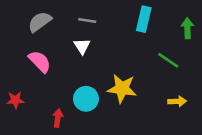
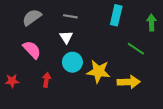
cyan circle: (86, 99) -> (72, 62), moved
yellow arrow: (177, 101) -> (129, 82), moved, size x1.5
red arrow: (58, 118) -> (46, 80), moved

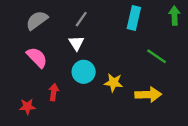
gray line: (70, 16) -> (81, 19), turned -64
green arrow: (152, 23) -> (175, 16), moved
yellow star: (98, 72) -> (113, 83), size x0.7
red star: (12, 81) -> (27, 107), moved

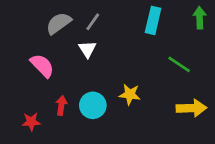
gray semicircle: (37, 20) -> (59, 23), moved
cyan circle: (84, 72) -> (93, 105), moved
yellow arrow: (148, 95) -> (191, 108), moved

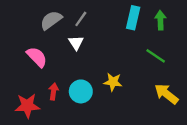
green arrow: (200, 18) -> (160, 20), moved
yellow arrow: (191, 108) -> (166, 94), turned -140
red star: (31, 122) -> (27, 106), size x1.5

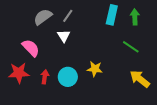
red star: (27, 106) -> (19, 73), moved

